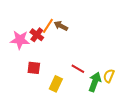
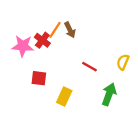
brown arrow: (61, 26) -> (70, 30), turned -144
red line: (78, 69) -> (89, 67), moved
yellow semicircle: (109, 76) -> (123, 62), moved

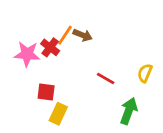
brown arrow: (70, 30) -> (83, 35), turned -42
yellow rectangle: (64, 97) -> (58, 114), moved

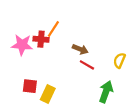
brown arrow: (83, 35) -> (80, 49), moved
red cross: (50, 47) -> (41, 39), turned -32
red square: (46, 92) -> (30, 86), moved

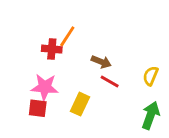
pink star: (22, 45) -> (45, 87), moved
green arrow: (106, 92) -> (151, 115), moved
yellow rectangle: (48, 94) -> (80, 104), moved

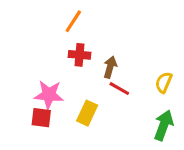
orange line: (67, 36) -> (73, 21), moved
red cross: (52, 49) -> (79, 55), moved
brown arrow: (101, 62) -> (110, 67), turned -96

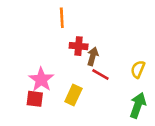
orange line: (73, 21) -> (62, 18), turned -36
red cross: (79, 55) -> (79, 46), moved
pink star: (49, 95) -> (41, 80), turned 30

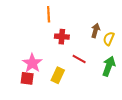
brown arrow: (93, 56) -> (95, 30), moved
yellow semicircle: (138, 69) -> (109, 39), moved
green arrow: (138, 105) -> (109, 66), moved

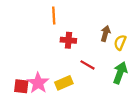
pink star: (32, 63) -> (38, 83), moved
yellow rectangle: (58, 75) -> (64, 83), turned 42
red square: (27, 78) -> (21, 86), moved

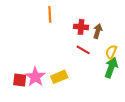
red cross: (68, 40) -> (81, 27), moved
yellow semicircle: (120, 42) -> (111, 52), moved
red line: (88, 65) -> (83, 50), moved

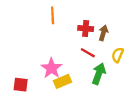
green arrow: (111, 67) -> (99, 74), moved
pink star: (35, 77) -> (51, 68), moved

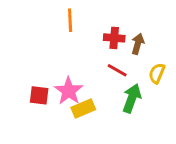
red square: (21, 85) -> (39, 95), moved

